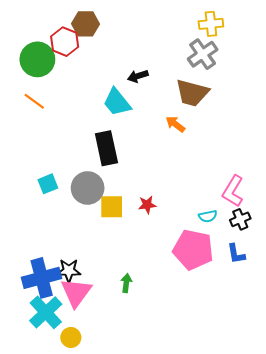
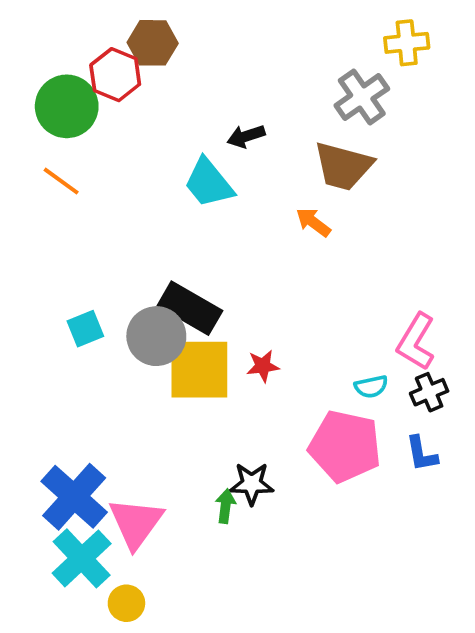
yellow cross: (211, 24) -> (407, 43), moved
black rectangle: (106, 148) -> (190, 308), moved, turned -48
yellow square: (112, 207) -> (199, 370), size x1.5
black star: (69, 271) -> (252, 484), moved
blue cross: (42, 278) -> (74, 497), turned -33

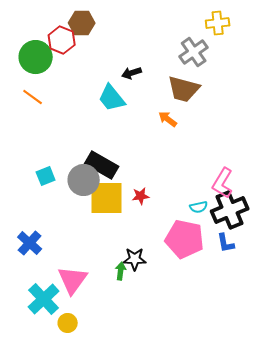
black cross: (429, 392) -> (230, 210), size x1.8
blue cross: (74, 497) -> (30, 243), moved, size x0.7

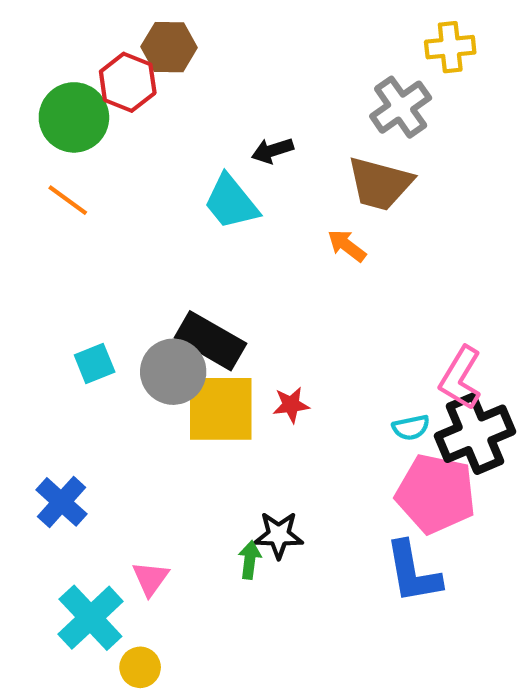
pink pentagon: (185, 239) -> (436, 494), moved
blue L-shape: (226, 243) -> (413, 572), moved, size x1.6
pink triangle: (73, 280) -> (150, 578), size x0.6

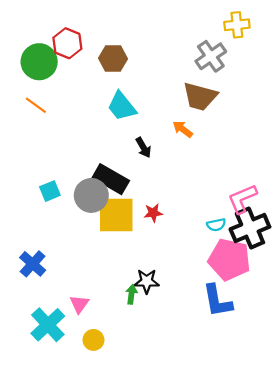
brown hexagon: (169, 47) -> (113, 58), moved
black arrow: (272, 150) -> (143, 148), moved, turned -102
pink L-shape: (461, 378) -> (242, 199), turned 36
yellow circle: (140, 667) -> (93, 340), moved

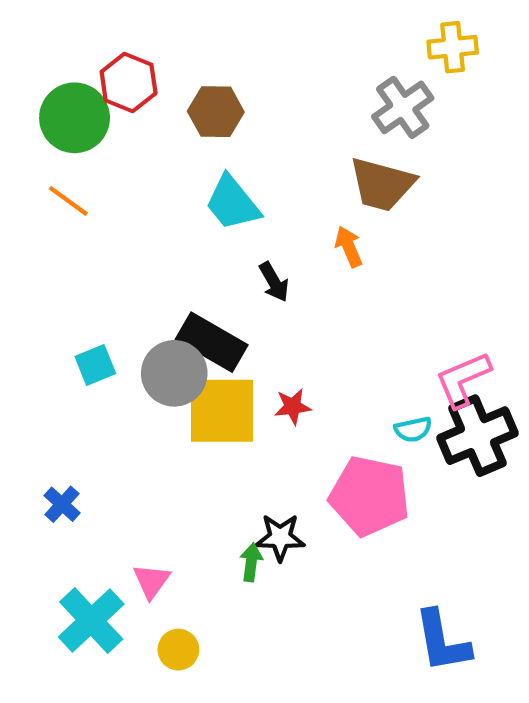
orange arrow: (183, 129) -> (349, 247), turned 30
pink pentagon: (229, 260) -> (370, 496), moved
blue cross: (33, 264) -> (62, 504), size x0.7
blue L-shape: (217, 301) -> (442, 641), moved

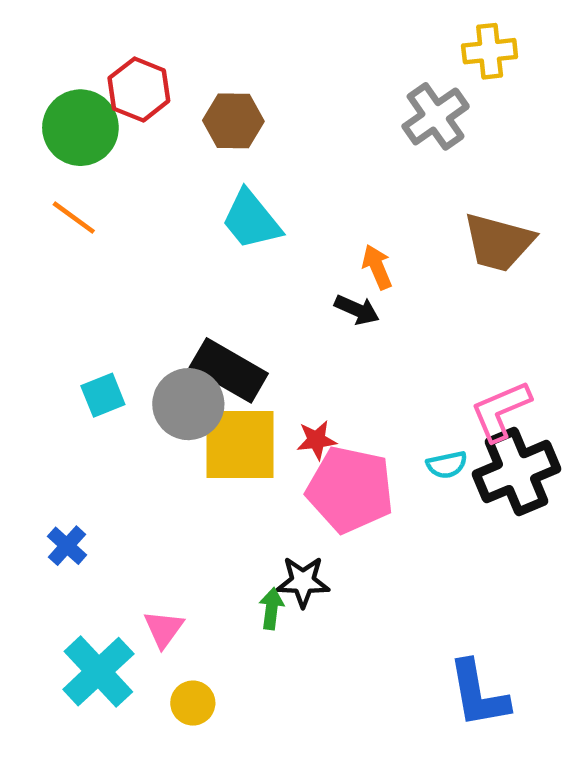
brown trapezoid: (382, 184) -> (499, 242), moved
black arrow: (274, 282) -> (357, 310), moved, turned -36
pink pentagon: (370, 496) -> (350, 490), moved

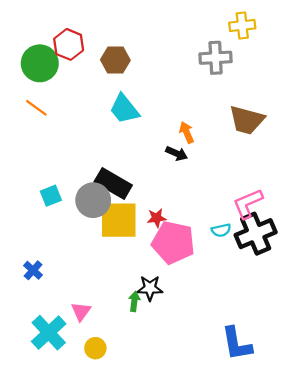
gray cross: (436, 116) -> (216, 58), turned 32

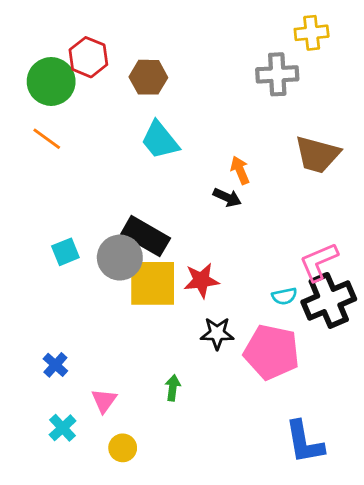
red star: (157, 218) -> (201, 280), size x1.4
pink pentagon: (173, 242) -> (272, 352), moved
blue cross: (33, 270) -> (55, 365), moved
black star: (150, 288) -> (217, 333), moved
cyan cross: (49, 333) -> (63, 428), size x0.6

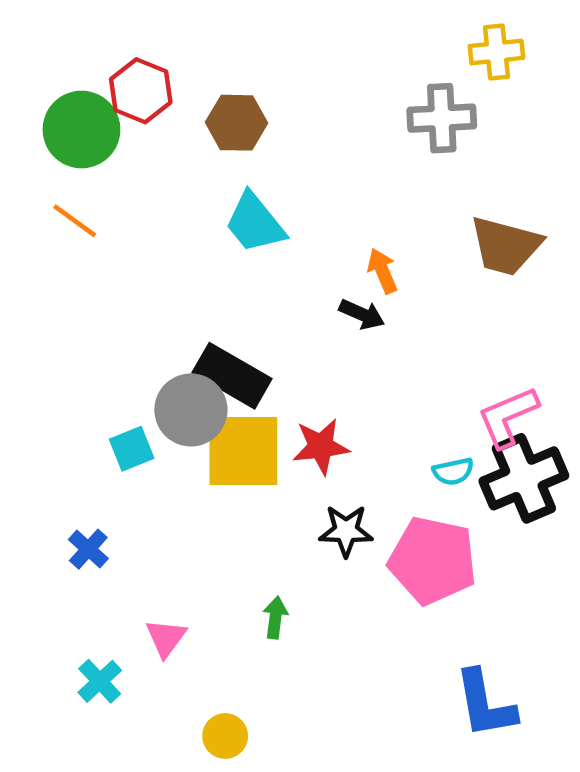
cyan square: (65, 252) -> (132, 449), moved
blue cross: (55, 365) -> (88, 549), moved
yellow circle: (123, 448) -> (225, 736), moved

